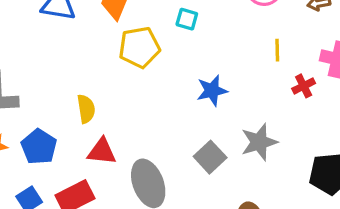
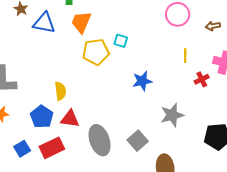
cyan square: (187, 19) -> (121, 41), moved
blue pentagon: (39, 147) -> (42, 117), moved
gray square: (210, 157) -> (138, 141), moved

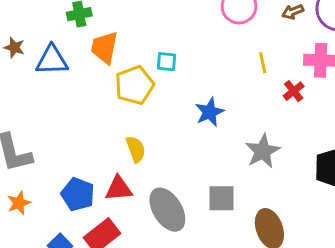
yellow semicircle: (60, 91) -> (136, 149), moved
gray square: (138, 141) -> (222, 198), turned -36

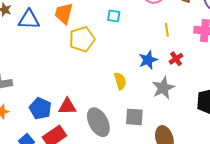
cyan square: (166, 62) -> (114, 16), moved
red cross: (294, 91) -> (176, 59), moved
blue star: (210, 112) -> (148, 60), moved
yellow semicircle: (136, 149) -> (120, 81), moved

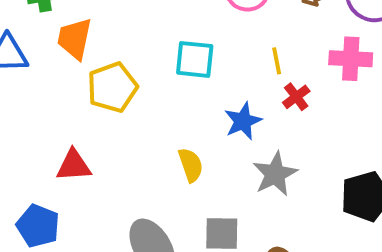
cyan square: (114, 16) -> (195, 59), moved, size x1.5
red cross: (176, 59) -> (296, 97), moved
red triangle: (67, 106) -> (74, 165), moved

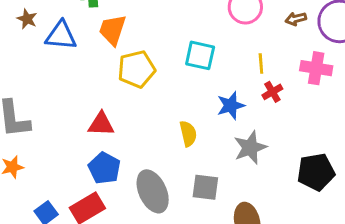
blue pentagon: (38, 226) -> (104, 168), moved

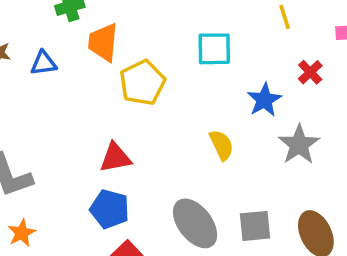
blue triangle: (61, 36) -> (43, 63), size x0.7
yellow line: (261, 63) -> (285, 17), moved
blue pentagon: (104, 168) -> (110, 209), moved
gray square: (205, 187) -> (255, 226), moved

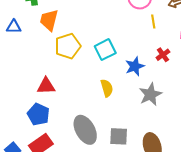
cyan square: (214, 49) -> (105, 50), moved, turned -35

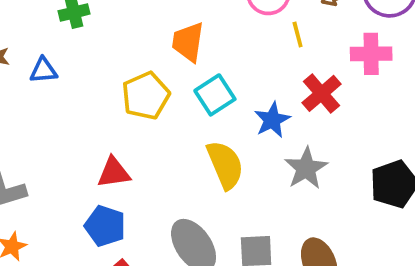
orange trapezoid: (49, 20) -> (188, 42), moved
red cross: (163, 55) -> (321, 93), size x1.5
yellow semicircle: (107, 88) -> (225, 165), size x1.5

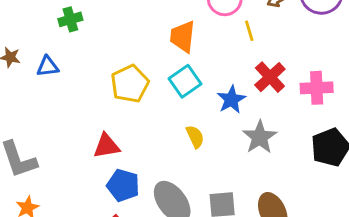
orange trapezoid: (188, 42) -> (183, 37), moved
pink cross: (371, 54) -> (317, 88), moved
yellow semicircle: (225, 165) -> (195, 137), size x0.6
blue pentagon: (105, 226) -> (123, 185), moved

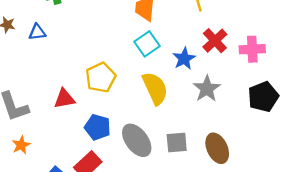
yellow pentagon: (130, 84) -> (101, 77), moved
yellow semicircle: (195, 137) -> (155, 88), size x1.8
red triangle: (106, 146) -> (64, 99), moved

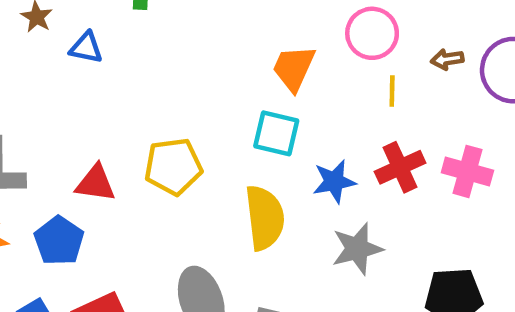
cyan square: (147, 44) -> (276, 133), turned 30
pink cross: (252, 49) -> (467, 171), moved
blue pentagon: (97, 127) -> (59, 241), moved

